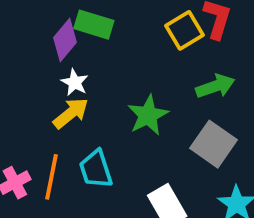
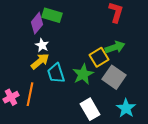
yellow square: (185, 30) -> (99, 57), moved
green star: (148, 115) -> (83, 74), moved
cyan trapezoid: (96, 169) -> (56, 73), moved

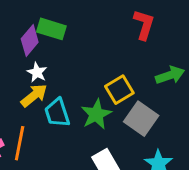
green arrow: (115, 47) -> (170, 75), moved

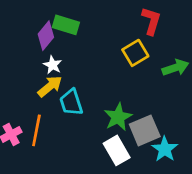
yellow square: (119, 90) -> (135, 53), moved
green star: (96, 114) -> (118, 117), moved
gray square: (141, 119) -> (145, 130), moved, turned 32

